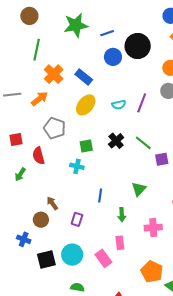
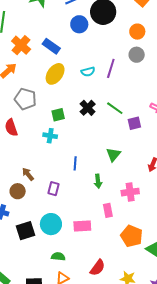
pink rectangle: (120, 243) -> (108, 210), moved
pink rectangle: (103, 258) -> (82, 226), turned -54

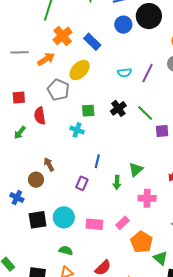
yellow ellipse: (55, 74) -> (80, 70), moved
green triangle: (113, 155) -> (136, 170), moved
purple rectangle: (53, 189) -> (82, 183), moved
pink rectangle: (108, 210) -> (123, 223), moved, turned 48

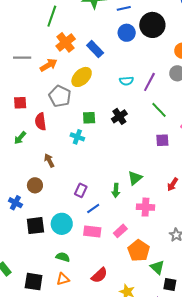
green line: (145, 113) -> (159, 110), moved
blue line: (97, 161) -> (93, 208), moved, turned 40
brown arrow: (49, 164) -> (49, 160), moved

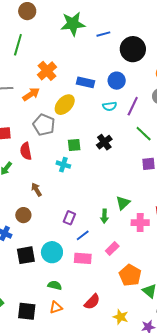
green line: (52, 16) -> (18, 45), moved
blue circle: (127, 33) -> (117, 81), moved
blue rectangle: (95, 49) -> (86, 82), moved, turned -30
pink cross: (146, 207) -> (140, 223), moved
pink rectangle: (120, 231) -> (112, 249), moved

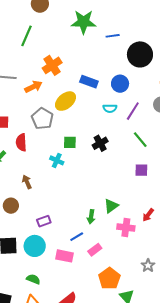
purple rectangle: (69, 218) -> (44, 221), moved, turned 40
blue line: (83, 235) -> (77, 237), moved

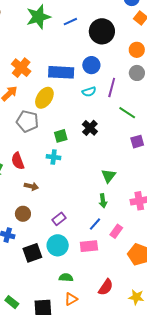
blue rectangle: (89, 82) -> (61, 72), size x1.4
red semicircle: (21, 142) -> (18, 161), moved
brown arrow: (27, 182) -> (31, 186), turned 144
green triangle: (111, 206) -> (109, 176), moved

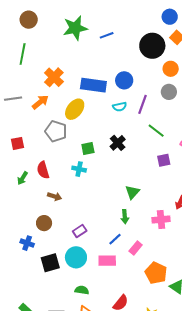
black circle: (102, 31) -> (152, 46), moved

